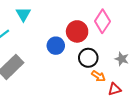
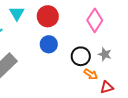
red circle: (77, 31) -> (48, 16), moved
gray star: (122, 59) -> (105, 54), moved

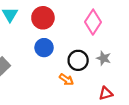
orange arrow: (91, 74) -> (66, 80), moved

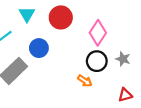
pink diamond: (93, 22) -> (98, 33), moved
blue circle: (44, 48) -> (39, 48), moved

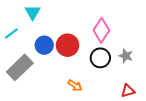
red circle: (61, 17) -> (68, 45), moved
orange arrow: (85, 81) -> (75, 85), moved

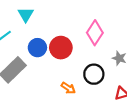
black circle: (100, 58) -> (94, 74), moved

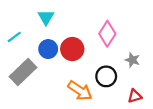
cyan triangle: (26, 15) -> (46, 17), moved
orange arrow: (68, 88) -> (80, 91), size x1.6

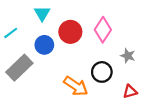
red circle: (72, 49) -> (70, 32), moved

